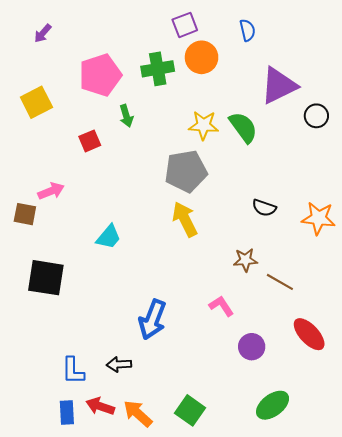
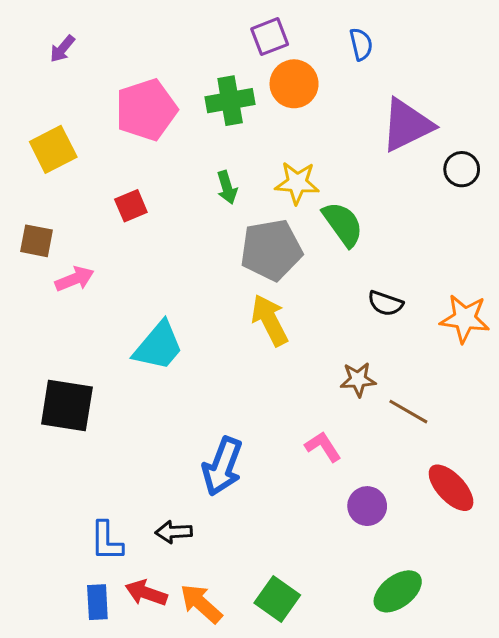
green arrow: (126, 116) -> (227, 187), moved
green semicircle: (243, 127) -> (343, 224), moved
brown square: (25, 214) -> (36, 241), moved
cyan trapezoid: (109, 237) -> (158, 346), size x1.4

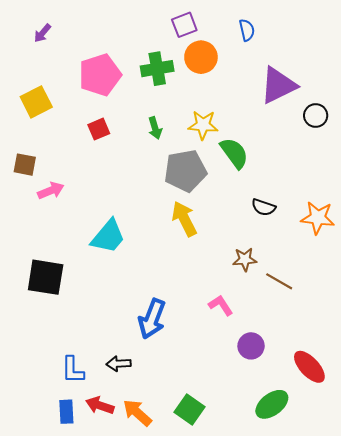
red square: (131, 206) -> (99, 129), moved
red ellipse: (451, 488) -> (309, 367), moved

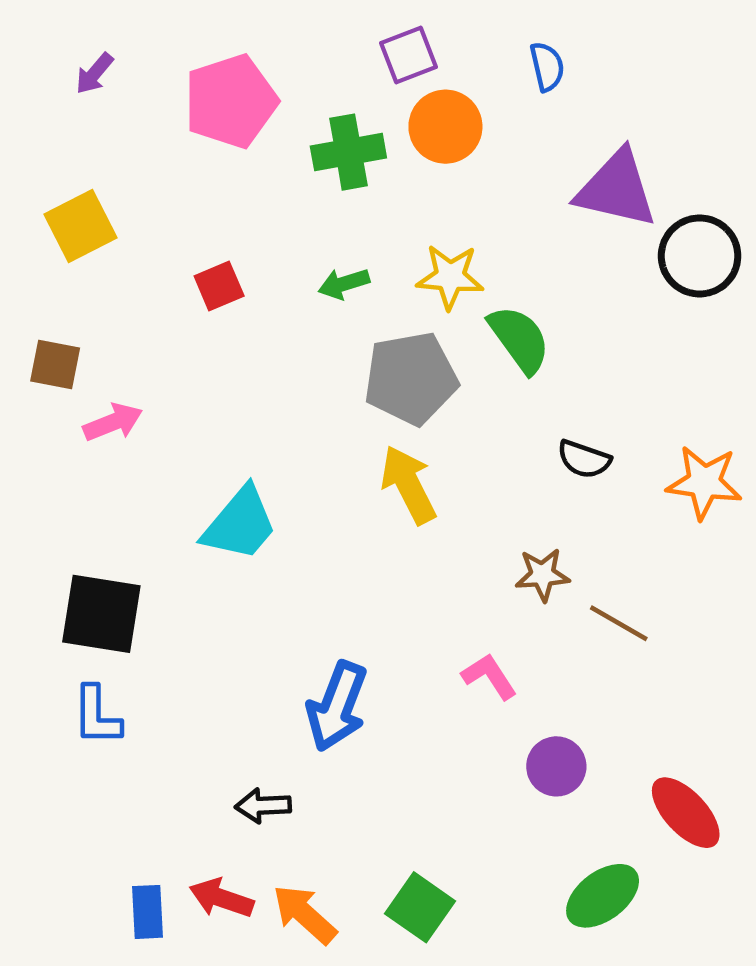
pink pentagon: (100, 75) -> (231, 101), moved
purple triangle: (278, 85) -> (616, 189), turned 39
black circle: (316, 116) -> (700, 256), size x1.5
green arrow: (155, 128) -> (344, 284), turned 90
blue L-shape: (73, 370) -> (97, 716), moved

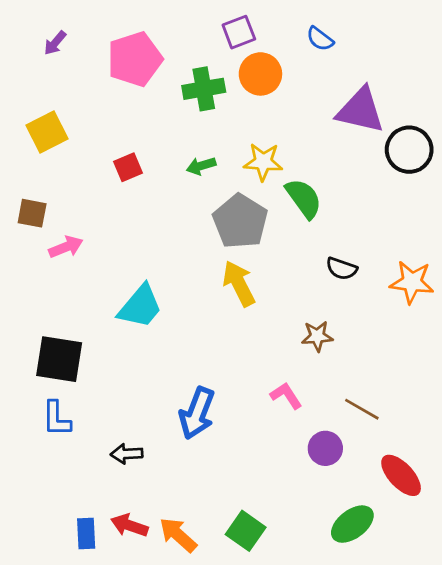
blue semicircle: (547, 67) -> (320, 39), turned 140
gray pentagon: (411, 378) -> (240, 221), turned -30
brown line: (619, 623) -> (362, 409), moved
black arrow: (263, 806) -> (127, 454), moved

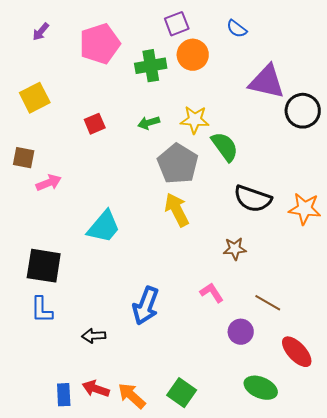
black semicircle: (342, 269) -> (253, 199), size x1.6
green ellipse: (352, 524) -> (261, 388), turned 60

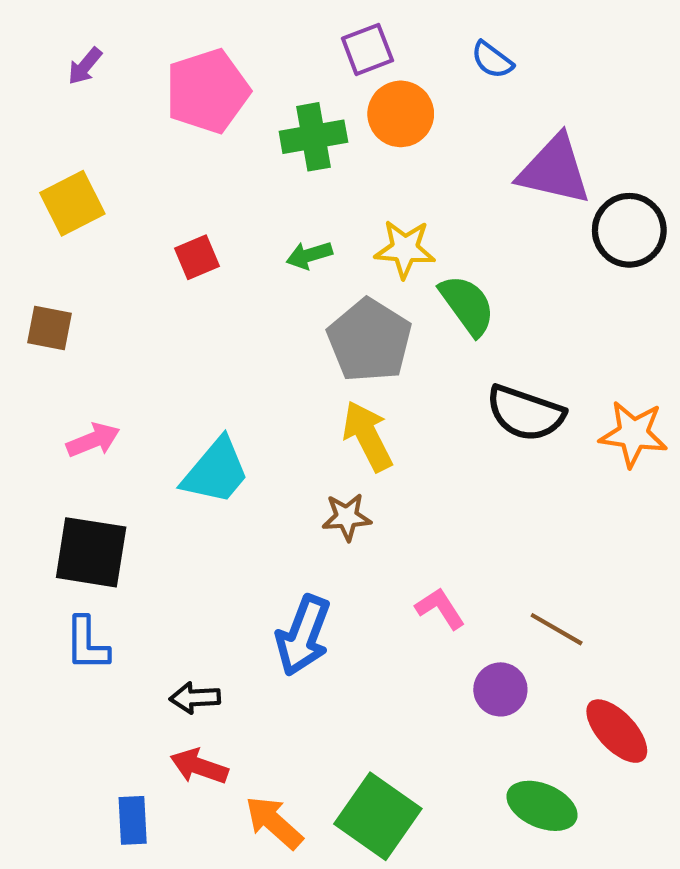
pink arrow: (49, 183) -> (93, 440), moved
brown star: (235, 249) -> (347, 517), moved
red arrow: (96, 389) -> (199, 766), moved
green square: (182, 393) -> (378, 816), size x1.4

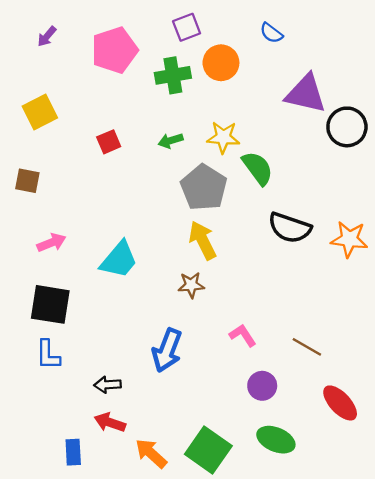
purple square: (367, 49) -> (187, 27), moved
purple circle: (500, 689) -> (262, 386), moved
green ellipse: (542, 806) -> (276, 440), moved

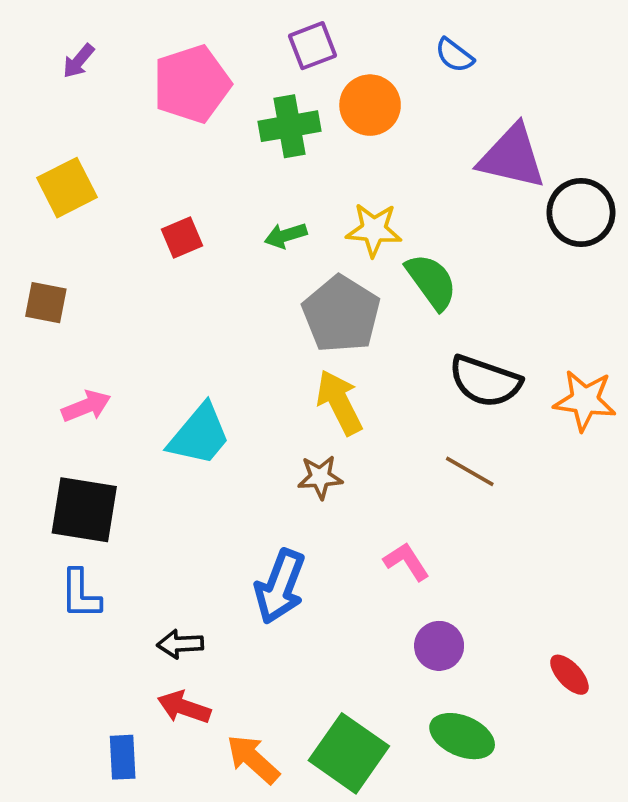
brown line: (307, 347) -> (470, 471), moved
red ellipse: (340, 403) -> (569, 675), size x0.7

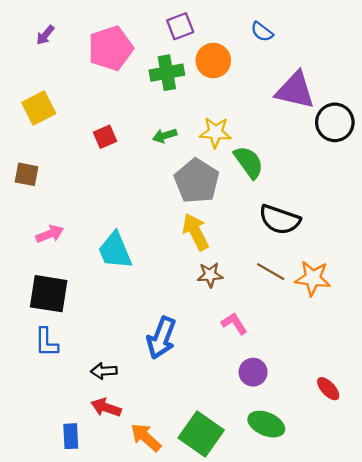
orange star: (585, 400) -> (313, 278), moved
cyan trapezoid: (199, 435) -> (115, 251), turned 117
brown star: (320, 477) -> (210, 275), moved

